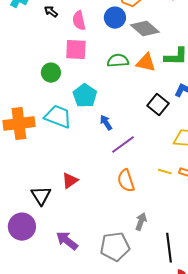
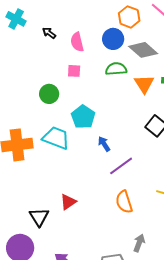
pink square: (76, 50) -> (74, 71), size x0.6
green semicircle: (118, 61) -> (116, 69), moved
orange triangle: (146, 63) -> (144, 84), turned 45

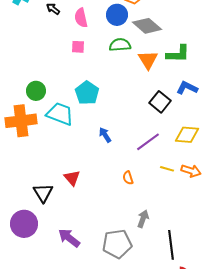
green circle: (49, 94) -> (36, 91), moved
blue arrow: (104, 144) -> (105, 135), moved
purple line: (121, 166) -> (148, 142), moved
red triangle: (68, 202) -> (72, 178), turned -36
orange semicircle: (124, 202) -> (128, 178), size x0.6

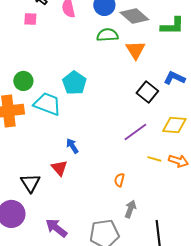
pink square: (78, 47) -> (30, 19), moved
green L-shape: (178, 54) -> (172, 26), moved
blue arrow: (105, 135) -> (72, 146), moved
orange semicircle: (128, 178) -> (119, 180), moved, turned 32

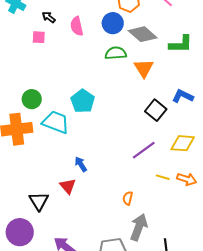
gray arrow: (130, 209) -> (139, 227), size x1.5

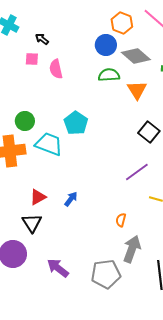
pink semicircle: (77, 26) -> (56, 69), moved
blue arrow: (81, 164) -> (71, 199), moved, turned 70
red triangle: (68, 186) -> (38, 197), moved, turned 42

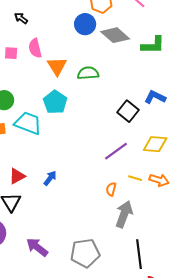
pink square: (32, 59) -> (11, 53), moved
green semicircle: (109, 75) -> (88, 73), moved
orange triangle: (137, 90) -> (57, 66), moved
orange semicircle: (121, 220) -> (111, 189), moved
gray arrow: (132, 249) -> (124, 214), moved

